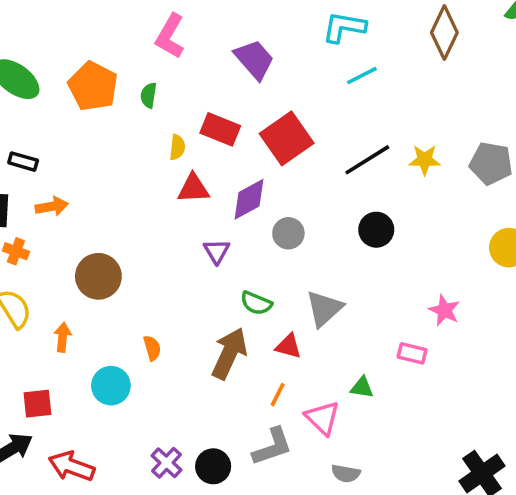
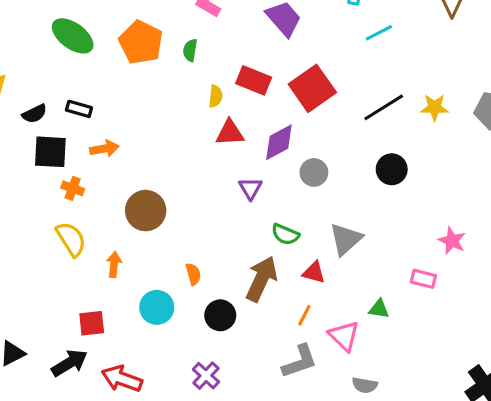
black circle: (213, 466) -> (220, 315), moved

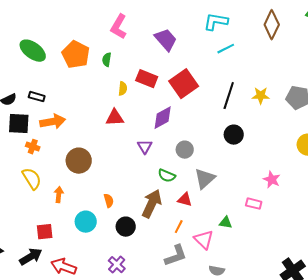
black line: (384, 107) -> (229, 96), turned -40
red triangle: (230, 133) -> (115, 118), moved
orange arrow: (104, 149) -> (53, 122), size x1.4
gray circle: (314, 172) -> (185, 150), moved

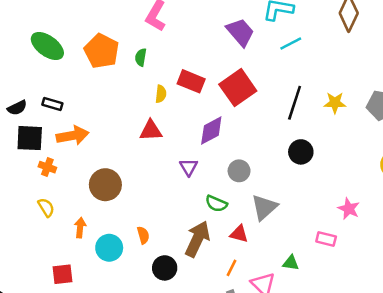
purple trapezoid: (166, 40) -> (240, 32), moved
yellow semicircle: (32, 179) -> (46, 207), size x0.7
cyan circle: (86, 222) -> (109, 248), moved

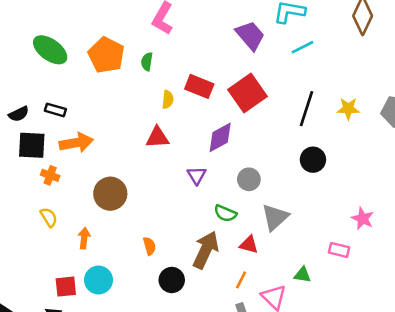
cyan circle: (109, 248) -> (98, 280), moved

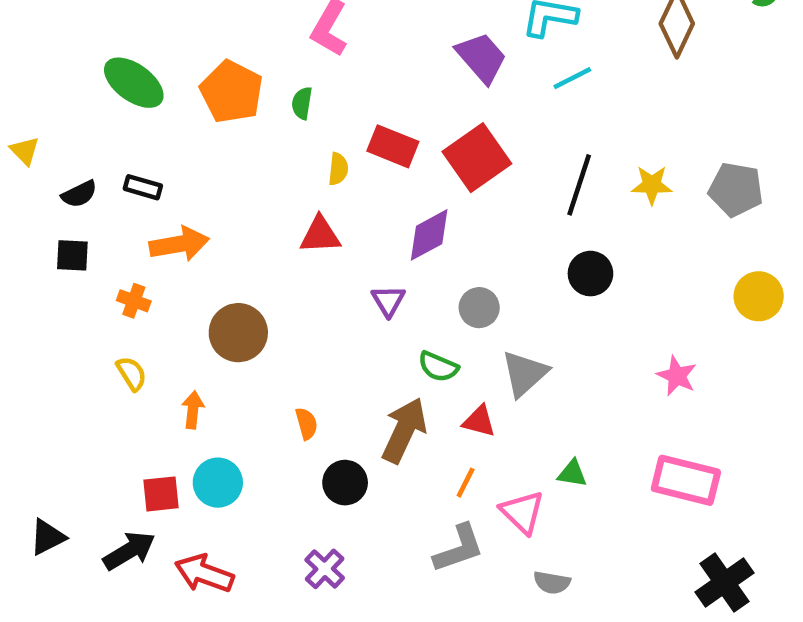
black square: (32, 145) -> (72, 255), moved, size x0.7
pink rectangle: (339, 250) -> (686, 480), moved, size x1.8

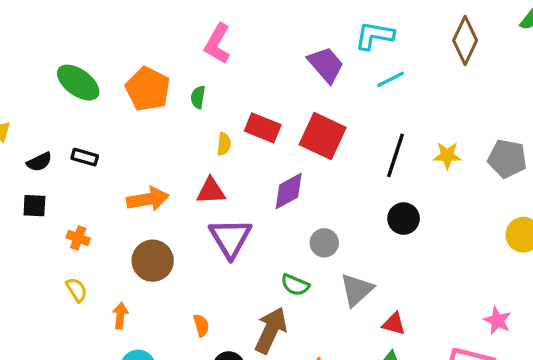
red square: (477, 158) -> (323, 136), turned -30
orange arrow: (179, 244) -> (148, 199), moved
purple triangle: (388, 301) -> (230, 238), moved, size x1.8
pink star: (677, 376) -> (497, 321), moved
red triangle: (479, 421) -> (394, 324), moved

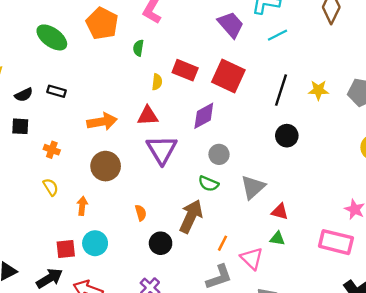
orange pentagon: (148, 89) -> (102, 23), moved
gray circle: (324, 243) -> (219, 154), moved

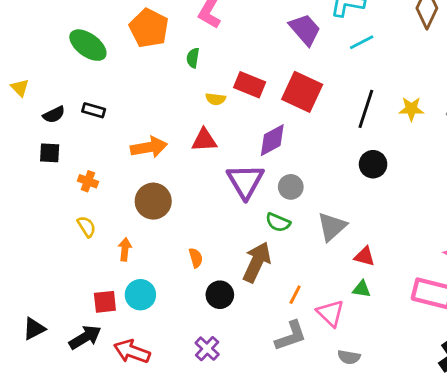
yellow semicircle: (157, 82) -> (216, 99), turned 91
purple triangle: (162, 150) -> (245, 181), moved

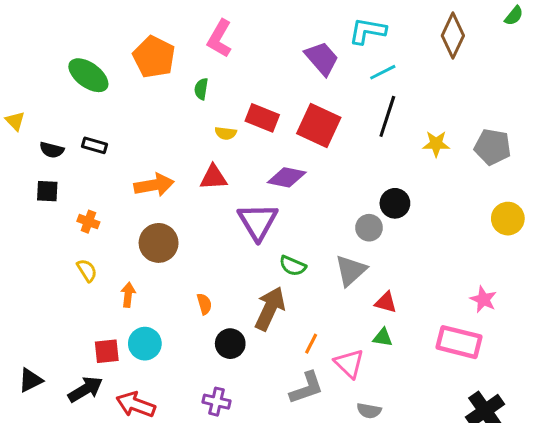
black line: (366, 109) -> (387, 116), moved
black semicircle: (54, 115) -> (52, 150), turned 40
purple diamond: (272, 140) -> (287, 177), turned 40
gray circle: (291, 187) -> (369, 228), moved
purple cross: (207, 349) -> (217, 402), turned -30

